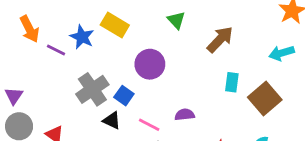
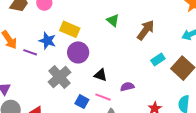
purple circle: (150, 64) -> (78, 52), moved
cyan rectangle: (232, 82) -> (158, 59), turned 56
blue square: (124, 96) -> (82, 102), moved
black triangle: (112, 121) -> (101, 75), moved

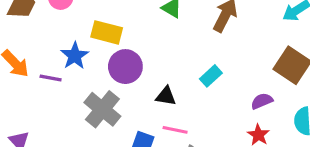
blue star: (47, 41) -> (75, 56), turned 30
cyan rectangle: (158, 59) -> (211, 76), moved
purple semicircle: (127, 87) -> (262, 101), moved

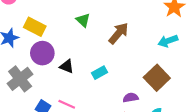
black triangle: (166, 96) -> (67, 66), moved

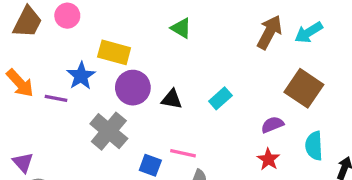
brown arrow: (119, 33) -> (270, 32), moved

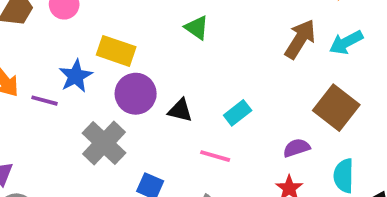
pink line: (183, 153) -> (215, 156), moved

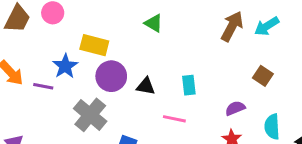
brown square: (336, 108) -> (263, 76), size x0.6
cyan rectangle: (238, 113) -> (189, 85), turned -54

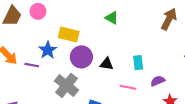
purple semicircle: (235, 108) -> (158, 81), moved

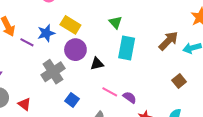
cyan rectangle: (138, 63) -> (127, 48), moved, size x1.6
black triangle: (107, 64) -> (97, 64), turned -40
purple semicircle: (158, 81) -> (130, 97), moved, turned 40

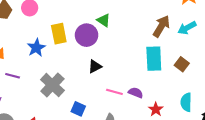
yellow rectangle: (70, 25) -> (59, 34), turned 60
purple line: (27, 42) -> (13, 76), moved
cyan rectangle: (127, 48) -> (154, 59), moved
purple circle: (75, 50) -> (87, 35), moved

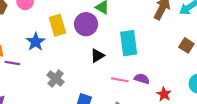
cyan rectangle: (154, 59) -> (129, 43), moved
purple line: (13, 76) -> (12, 63), moved
gray cross: (52, 85) -> (56, 79), size x0.7

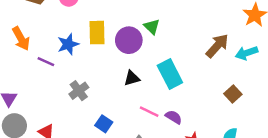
cyan rectangle: (129, 43) -> (170, 74), turned -35
purple line: (12, 63) -> (46, 62), moved

